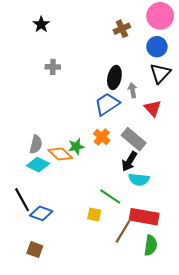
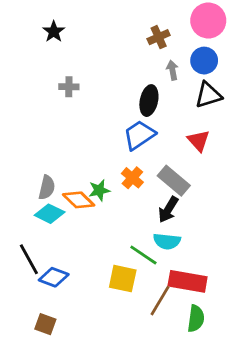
black triangle: (160, 73) -> (208, 95), turned 30
gray arrow: (133, 90) -> (172, 70), moved
cyan semicircle: (139, 179) -> (167, 241), moved
yellow square: (94, 215) -> (123, 279), size x1.5

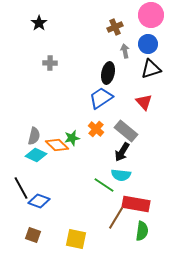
yellow square: (123, 279) -> (76, 239), moved

